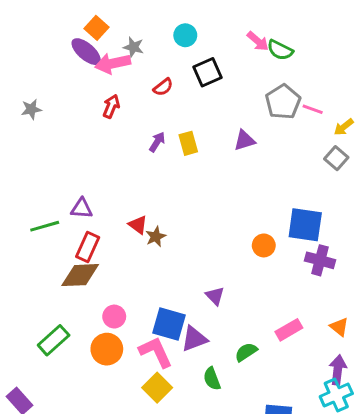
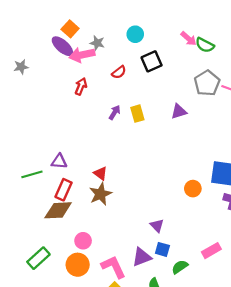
gray star: (31, 109) -> (21, 67), moved
brown star: (156, 237) -> (100, 194), moved, size x1.5
blue square: (169, 324) -> (162, 249), moved, size x0.6

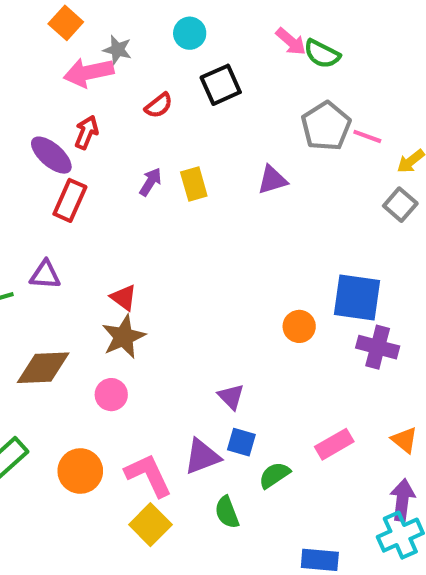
purple ellipse: (62, 46) -> (51, 155), moved
red rectangle: (63, 190) -> (70, 200), moved
pink circle: (83, 241) -> (111, 395), moved

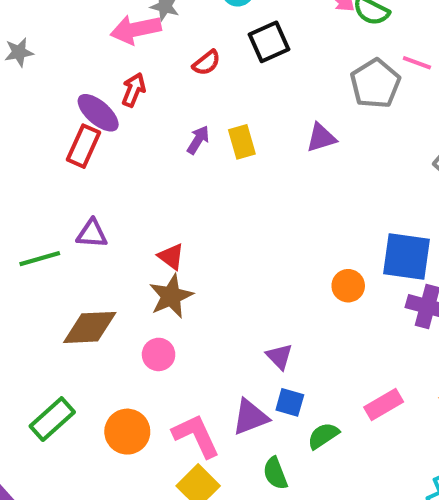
pink line: (367, 136) -> (417, 63), moved
red rectangle: (70, 200) -> (84, 146), moved

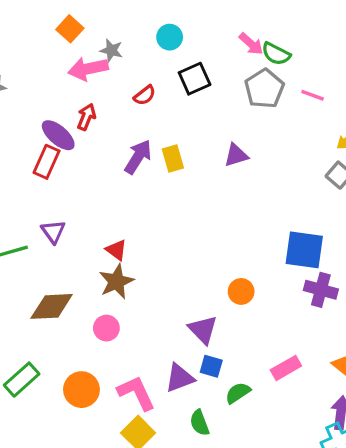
gray pentagon: (375, 84) -> (264, 89), moved
purple arrow: (198, 140) -> (138, 157), size x1.5
purple triangle: (92, 234) -> (53, 232), turned 50
orange circle: (348, 286) -> (241, 291), moved
purple triangle: (279, 357) -> (203, 330), size x1.4

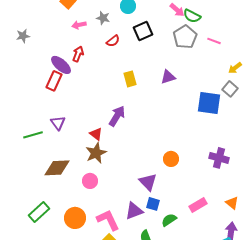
gray star: (111, 50) -> (103, 18), moved
pink arrow: (88, 69) -> (79, 25), size x0.6
purple arrow: (138, 157) -> (117, 116), moved
blue square: (304, 250) -> (209, 103), moved

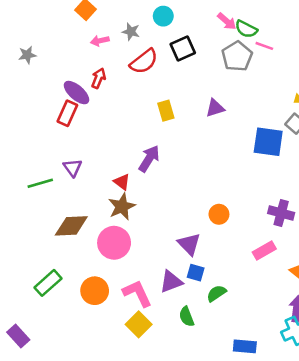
red semicircle: (113, 41) -> (144, 61), size x1.6
pink line: (214, 41) -> (264, 46), moved
pink circle: (90, 181) -> (114, 243), size x1.6
pink rectangle: (198, 205) -> (264, 251), moved

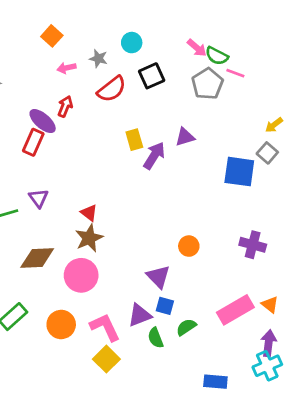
purple arrow: (149, 159) -> (154, 156), moved
pink rectangle: (264, 251) -> (235, 310), moved, size x1.5
green semicircle: (187, 317) -> (156, 338), moved

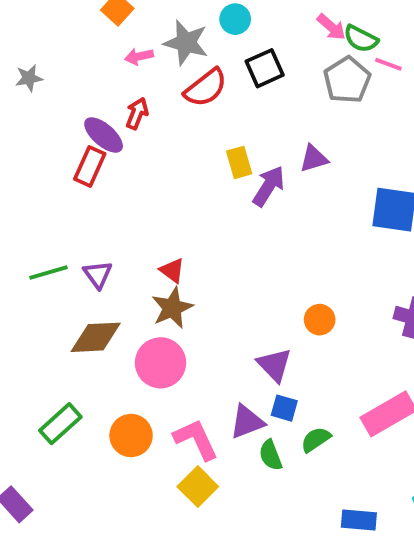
gray star: (98, 59) -> (186, 43), size x1.6
purple triangle: (39, 198) -> (98, 274), moved

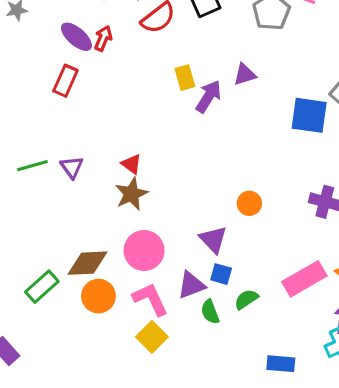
purple ellipse: (104, 135) -> (76, 37), moved
brown diamond: (96, 337) -> (87, 263), moved
pink circle: (161, 363) -> (144, 250), moved

